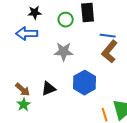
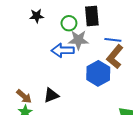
blue arrow: (27, 34) -> (63, 50), moved
gray star: (64, 52) -> (78, 40), moved
blue hexagon: (85, 83) -> (98, 73), moved

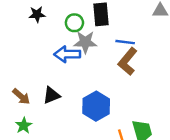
blue hexagon: (98, 73) -> (96, 106), moved
black triangle: (51, 95) -> (51, 95), moved
brown arrow: (24, 96) -> (21, 96), moved

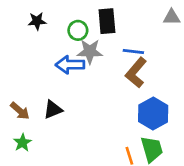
blue hexagon: (96, 106) -> (153, 114), moved

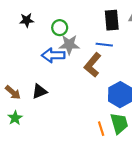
black rectangle: (107, 21) -> (112, 20), moved
brown L-shape: (136, 73) -> (93, 65), moved

